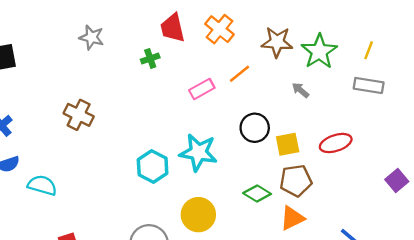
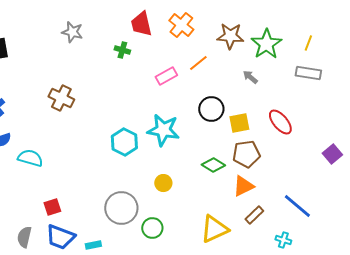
green cross: (150, 58) -> (122, 50), turned 35
red ellipse: (336, 143) -> (280, 122), turned 68
yellow circle: (198, 215) -> (163, 183), size x0.6

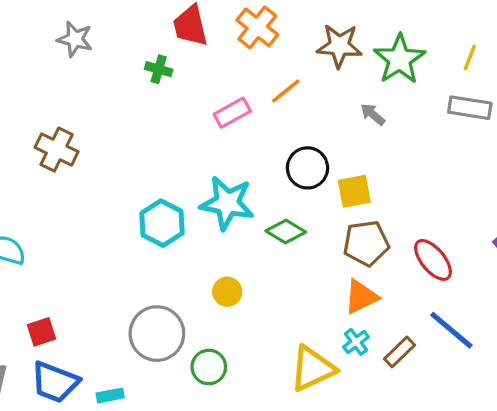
red ellipse: (280, 122) -> (433, 260), moved
green diamond: (213, 165) -> (286, 231), moved
brown rectangle: (254, 215) -> (400, 352), moved
cyan cross: (283, 240) -> (356, 342), moved, turned 35

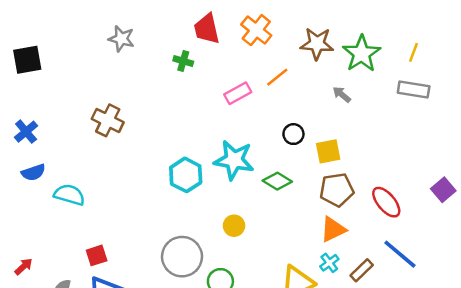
black circle: (308, 168) -> (293, 134), size x0.7

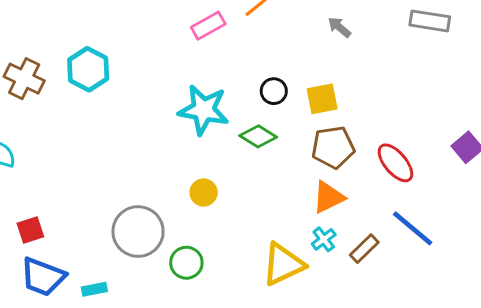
brown cross: (108, 120) -> (24, 79), moved
black circle: (293, 134) -> (274, 91), moved
cyan hexagon: (186, 175) -> (88, 69), moved

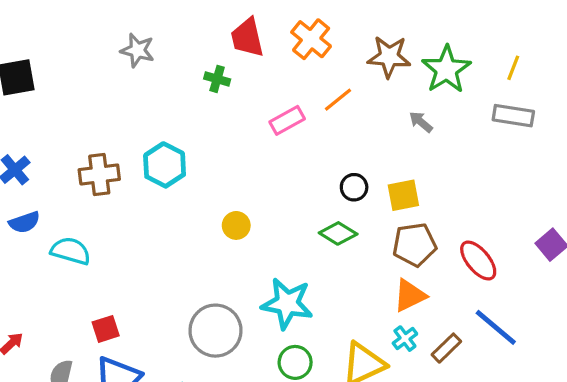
brown cross: (24, 79) -> (99, 175), turned -33
cyan star: (204, 110) -> (287, 303), moved
yellow circle: (204, 193) -> (236, 225), moved
green circle: (186, 263) -> (295, 362), moved

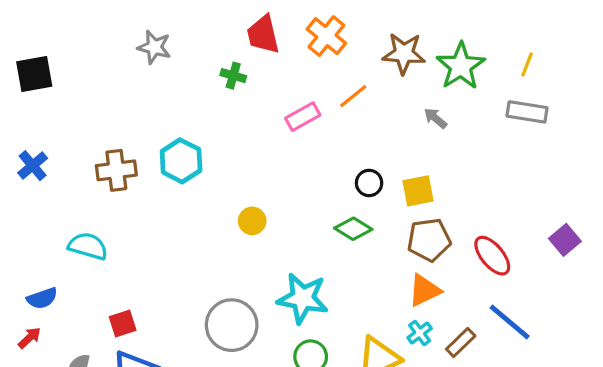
blue semicircle: (24, 222) -> (42, 298), moved

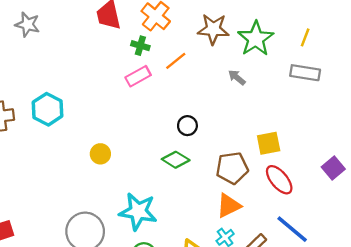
green cross: (233, 76) -> (140, 46), moved
yellow square: (418, 191) -> (269, 143), moved

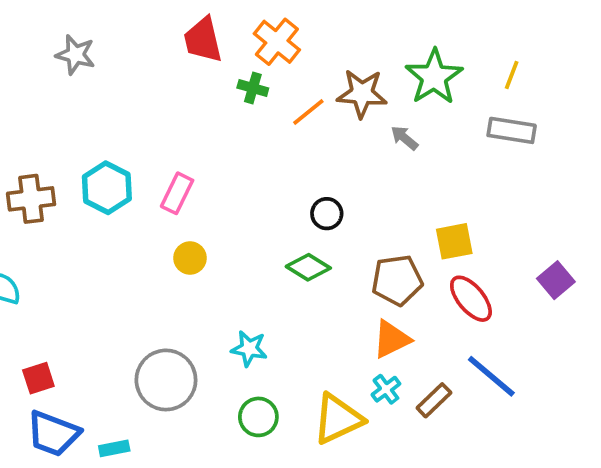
brown star: (213, 29) -> (362, 93), moved
pink rectangle: (138, 76) -> (177, 193), moved, turned -35
cyan star: (138, 211) -> (249, 349), size x0.6

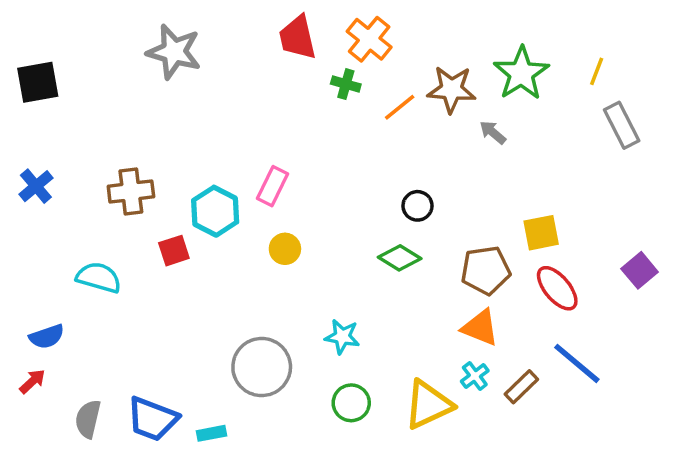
gray star: (75, 55) -> (174, 52), size x1.4
gray rectangle: (512, 130) -> (622, 125), moved, turned 54
cyan hexagon: (107, 188) -> (215, 211), moved
orange triangle: (391, 339) -> (480, 328), turned 48
red square: (38, 378) -> (174, 251), moved

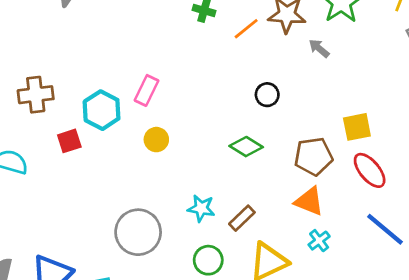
black circle: (417, 206) -> (267, 95), moved
cyan cross: (475, 376) -> (319, 241), moved
brown rectangle: (521, 387) -> (242, 218), moved

